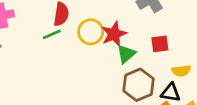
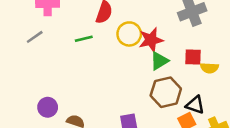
green line: (52, 34) -> (84, 39), moved
yellow semicircle: (181, 71) -> (209, 68), moved

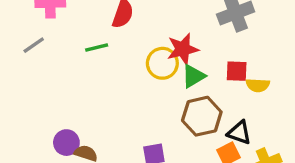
yellow circle: (129, 34) -> (162, 63), moved
purple circle: (48, 107) -> (66, 143), moved

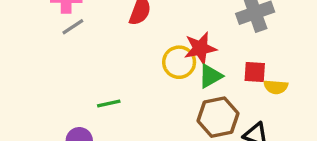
gray line: (34, 45) -> (73, 27), moved
green line: (97, 48) -> (109, 104), moved

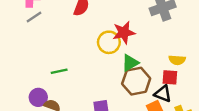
red square: (255, 72) -> (170, 77), moved
green triangle: (210, 76) -> (130, 63), moved

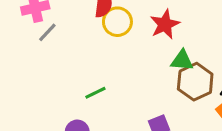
yellow circle: (109, 42) -> (117, 22), moved
green triangle: (130, 63) -> (182, 60), turned 48

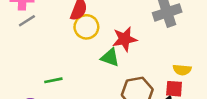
green triangle: (182, 60) -> (110, 57), moved

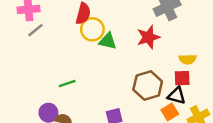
red star: (125, 39) -> (148, 37), moved
green triangle: (110, 57) -> (108, 41), moved

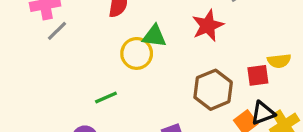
yellow circle: (92, 29) -> (137, 53), moved
yellow semicircle: (188, 59) -> (279, 61), moved
black triangle: (177, 96) -> (263, 113), moved, turned -30

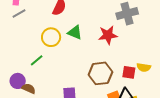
yellow circle: (137, 53) -> (51, 37), moved
green line: (106, 98) -> (37, 60), turned -32

